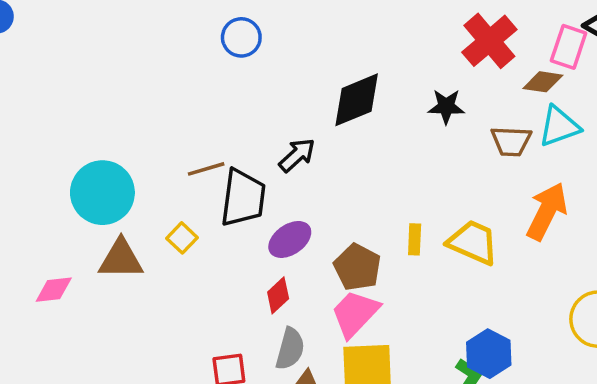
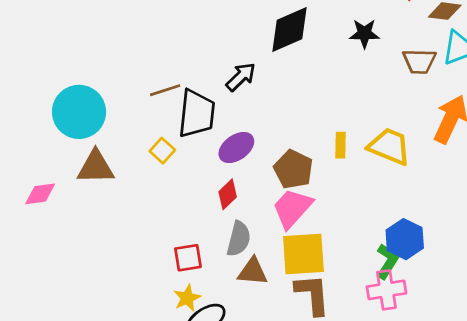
yellow square: (182, 238) -> (162, 151), moved

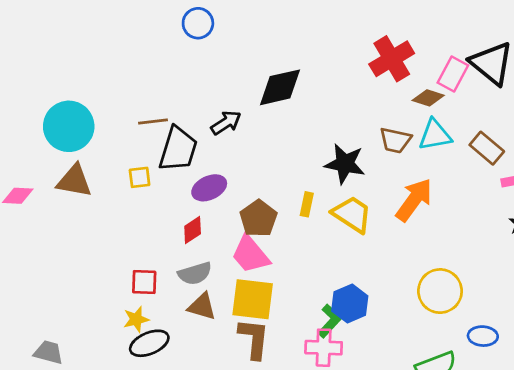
black star: (364, 33) -> (345, 164), moved, size x1.4
yellow square: (162, 151) -> (140, 177), turned 30
pink trapezoid: (292, 208) -> (250, 254), turned -93
gray semicircle: (239, 239) -> (195, 273), turned 48

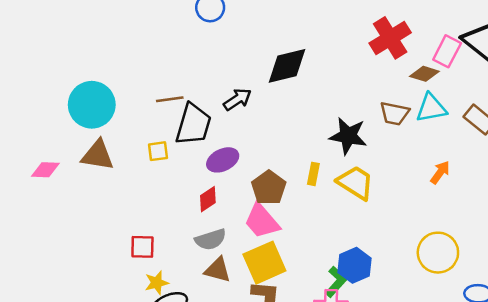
orange arrow: (414, 200) -> (440, 172), moved, size x0.6
red square: (144, 282) -> (142, 247), moved
yellow square: (253, 299) -> (264, 263), turned -30

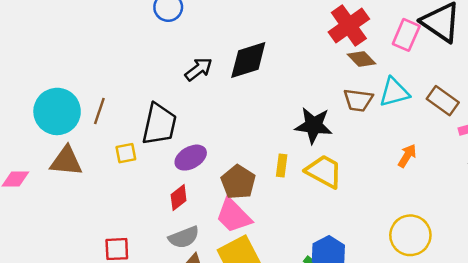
brown diamond: (424, 74) -> (362, 59), moved, turned 32
brown line: (170, 99) -> (99, 111), moved, turned -60
black arrow: (237, 99) -> (199, 69), moved

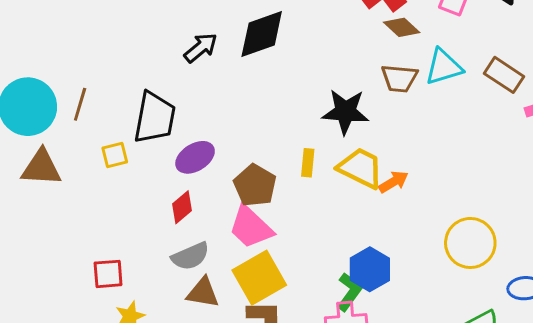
orange arrow: (407, 156) -> (393, 182), moved, turned 30

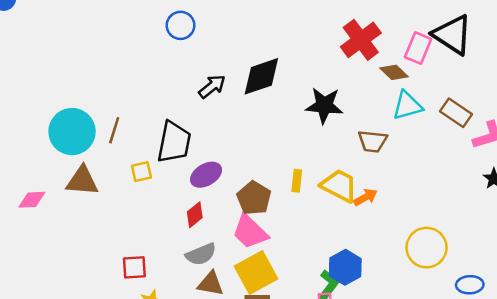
brown diamond: (402, 27) -> (394, 72), moved
brown trapezoid: (399, 78) -> (372, 141), moved
black star: (345, 112) -> (324, 105), moved

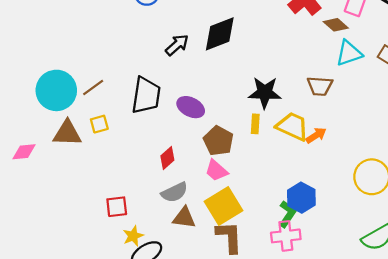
black star: (324, 105) -> (265, 93), moved
brown line: (114, 130) -> (93, 88), turned 40
yellow square: (141, 172) -> (99, 124), moved
purple ellipse: (206, 175) -> (191, 107), moved, turned 60
pink trapezoid: (250, 232) -> (216, 171), size x0.7

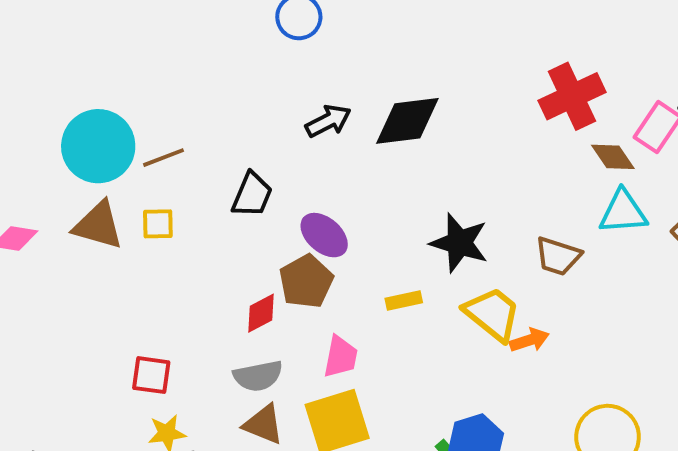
black trapezoid: (146, 95) -> (252, 195), size x0.7
yellow rectangle: (255, 124) -> (404, 300), moved, turned 60
brown pentagon: (218, 141) -> (306, 281), moved
pink trapezoid: (216, 171) -> (341, 357), turned -135

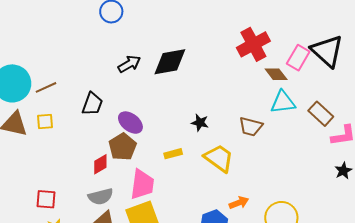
black star: (459, 243) -> (200, 123), size x0.6
orange arrow: (529, 340) -> (239, 203), moved
pink trapezoid: (341, 357) -> (142, 184), size x1.4

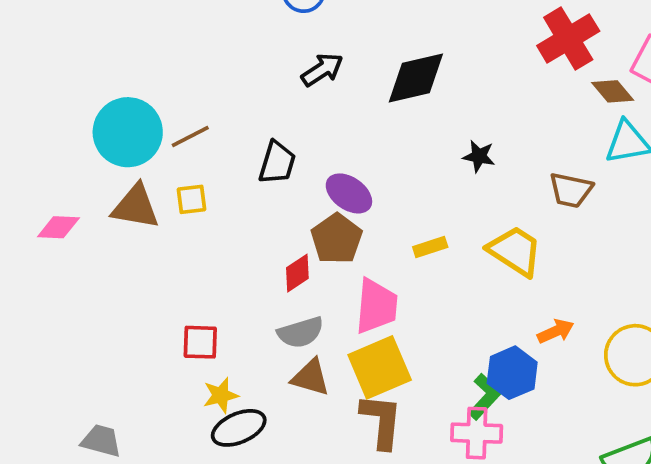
black arrow: (129, 64) -> (322, 70), moved
black star: (200, 123) -> (479, 156), moved

